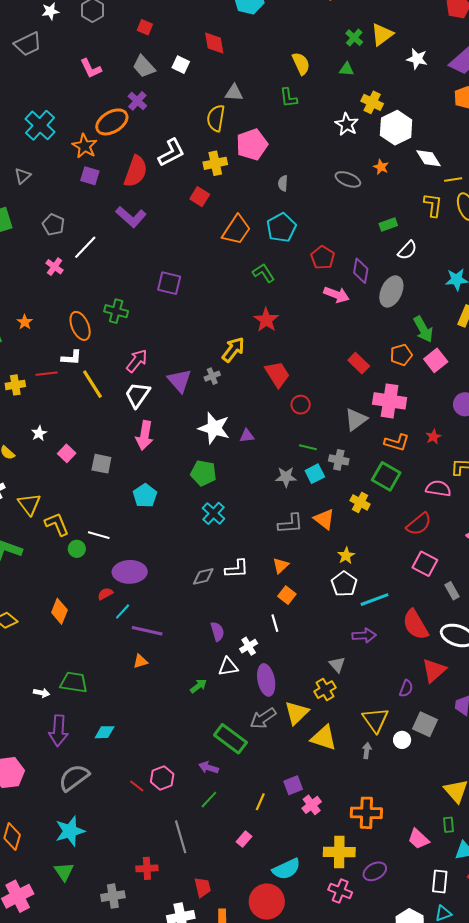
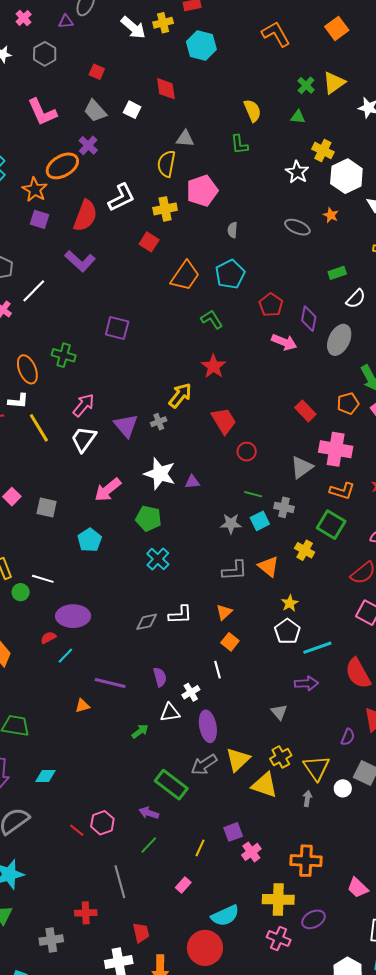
pink L-shape: (91, 68) -> (42, 112), size x1.4
pink arrow: (144, 435) -> (108, 490), moved, turned 40
purple line: (147, 631) -> (110, 683), moved
yellow cross: (325, 690) -> (281, 757), moved

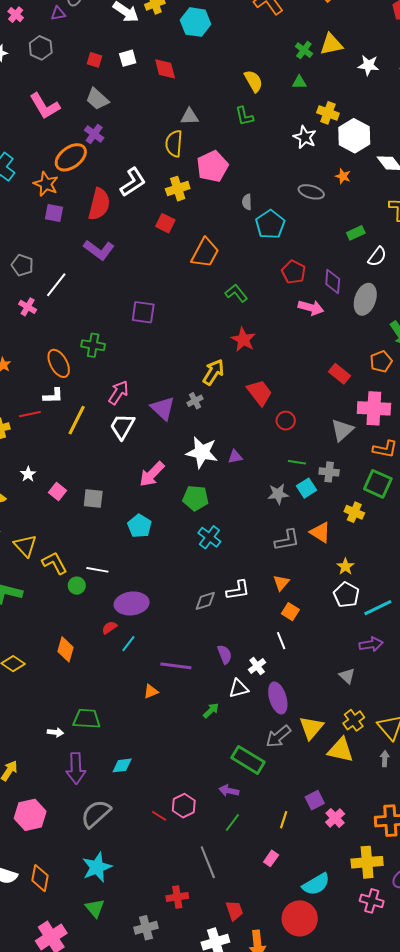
yellow triangle: (334, 83) -> (331, 44), turned 30
white square: (132, 110) -> (128, 58), moved, turned -36
cyan pentagon: (230, 274) -> (270, 224), moved
yellow line: (39, 428) -> (77, 420), turned 64

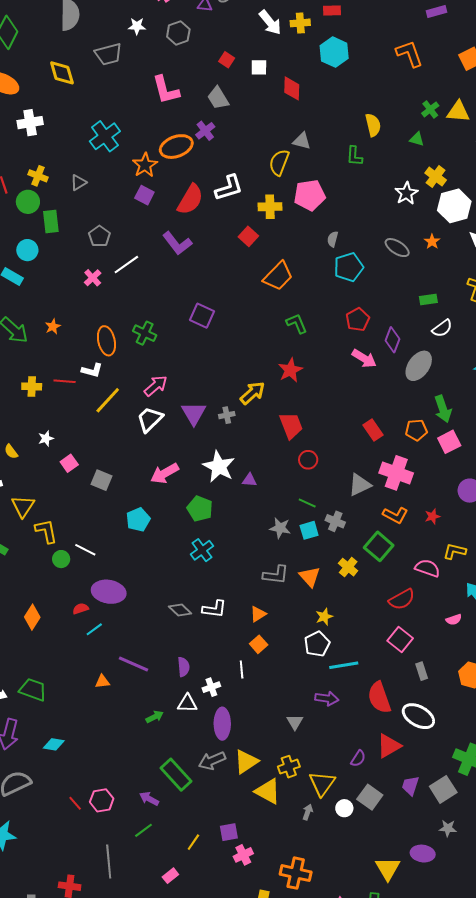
gray diamond: (205, 601) -> (180, 610), turned 45

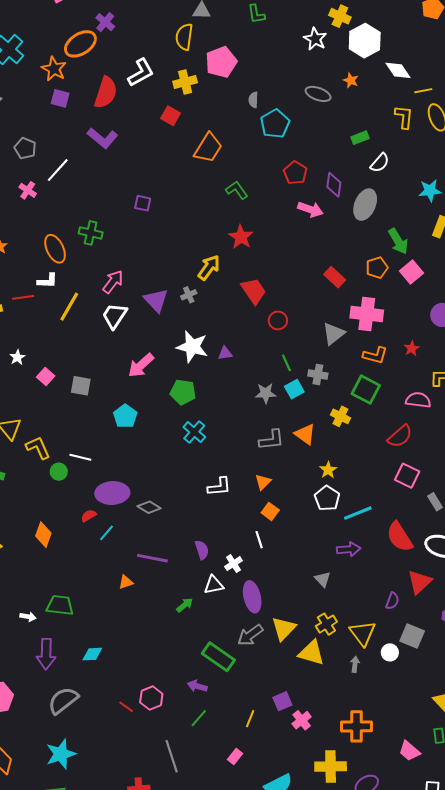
purple square: (202, 316) -> (143, 203), size x0.7
green line: (307, 503) -> (286, 363), turned 54
gray diamond: (180, 610) -> (149, 507), moved

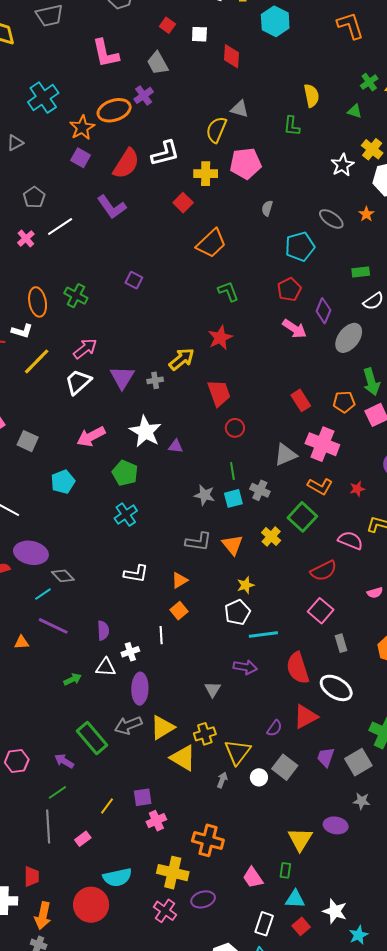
cyan pentagon: (275, 124) -> (300, 247), moved
cyan line: (107, 533) -> (43, 594), moved
gray line: (172, 756) -> (48, 826), moved

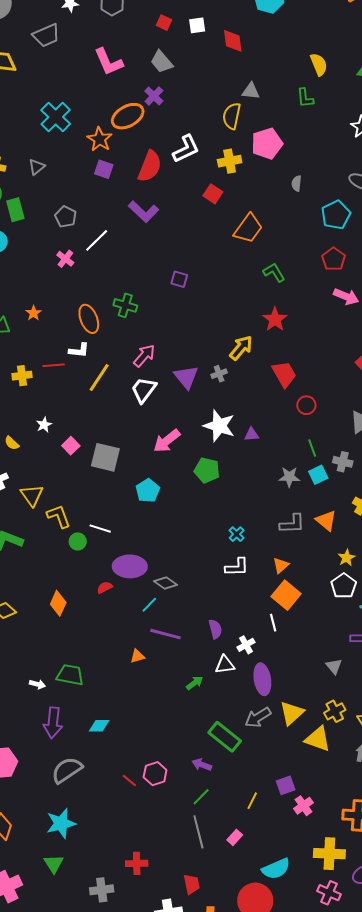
gray square: (28, 441) -> (105, 457), size x1.4
cyan cross: (126, 515) -> (237, 534), moved, size x0.7
orange square: (179, 611) -> (286, 595), size x1.6

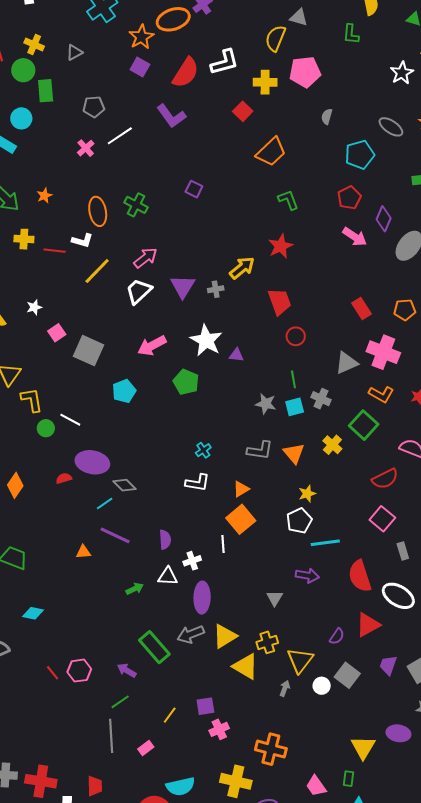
gray pentagon: (66, 217) -> (94, 107), turned 30
yellow cross: (22, 376) -> (24, 239), moved
red cross: (137, 863) -> (41, 781), moved, size x1.4

